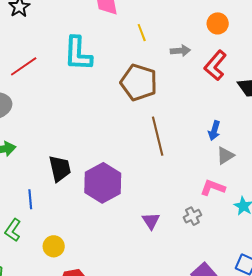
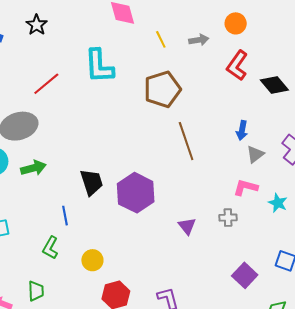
gray arrow: (180, 51) -> (199, 40), moved
brown pentagon: (139, 82) -> (162, 89), turned -30
gray cross: (192, 216) -> (228, 218), turned 30

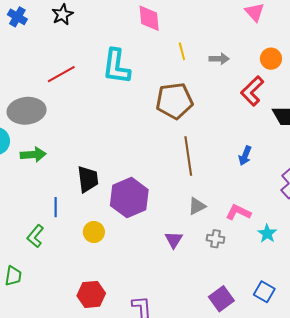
orange circle: (236, 23) -> (271, 59), moved
gray triangle: (255, 154) -> (197, 206), moved
yellow circle: (92, 260) -> (94, 232), moved

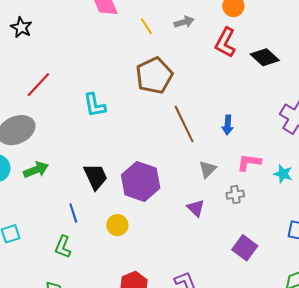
cyan L-shape: (116, 66) -> (95, 105), moved, size x0.7
blue arrow: (245, 156) -> (228, 125), moved
purple square: (221, 299) -> (245, 248), moved

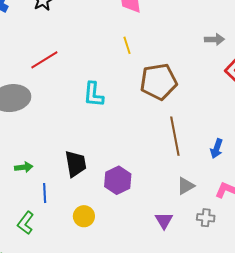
gray arrow: (184, 22) -> (214, 39), moved
yellow line: (146, 26) -> (127, 45), moved
green arrow: (36, 170) -> (24, 167), moved, size x0.7
purple hexagon: (141, 181) -> (118, 180), size x0.7

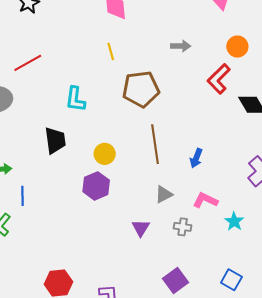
gray arrow: (214, 39) -> (181, 46), moved
black trapezoid: (76, 164) -> (55, 140), moved
yellow circle: (84, 216) -> (105, 154), moved

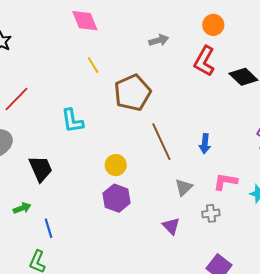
black trapezoid: (55, 140) -> (41, 169), moved

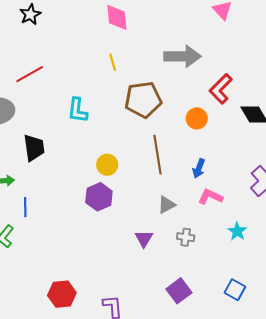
orange circle: (213, 25) -> (197, 118), moved
gray arrow: (159, 40) -> (182, 56), size x1.8
pink L-shape: (225, 182) -> (210, 197), moved

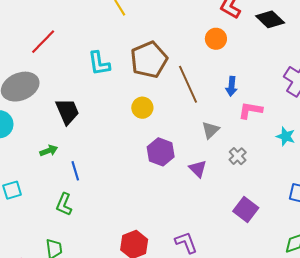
brown pentagon: (143, 100) -> (149, 60), moved
purple hexagon: (99, 197) -> (161, 152), moved
gray cross: (186, 237) -> (238, 156), turned -36

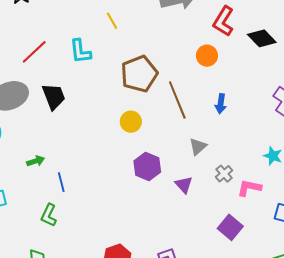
cyan L-shape: (99, 63) -> (80, 51), moved
pink L-shape: (250, 110) -> (249, 188), moved
black trapezoid: (67, 111) -> (54, 96), moved

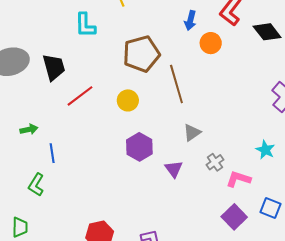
red line: (34, 52) -> (80, 96), moved
blue arrow: (221, 104) -> (190, 20), moved
purple square: (230, 227) -> (234, 217), moved

